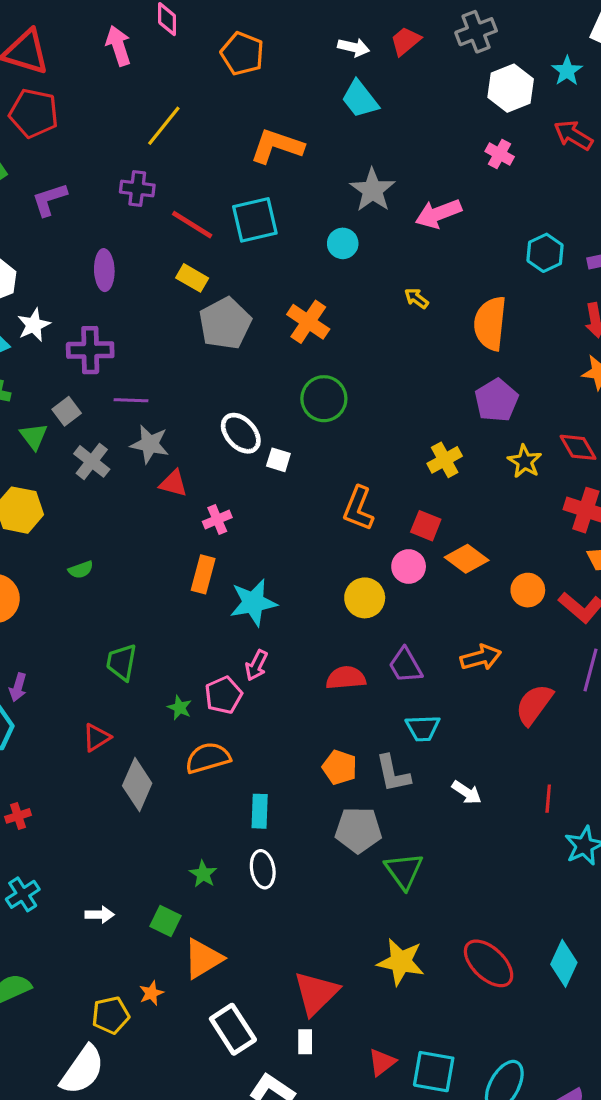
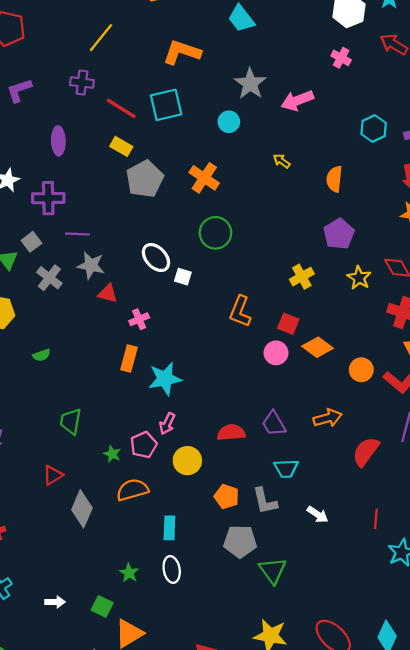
orange semicircle: (490, 323) -> (334, 179), size x0.7
yellow circle: (365, 598) -> (187, 461), moved

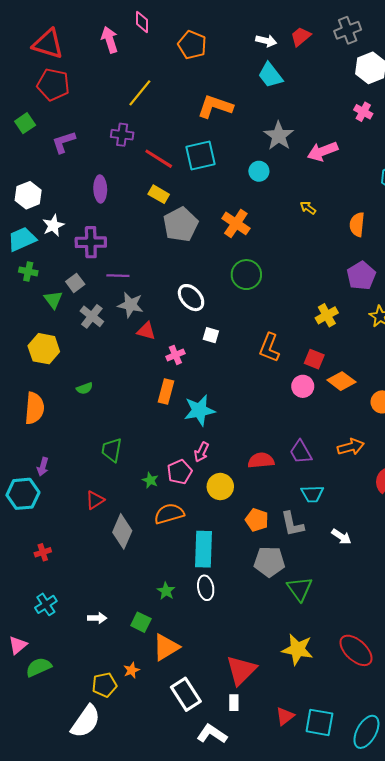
white square: (183, 277) -> (211, 335), moved
cyan rectangle: (169, 528) -> (204, 549), size x1.6

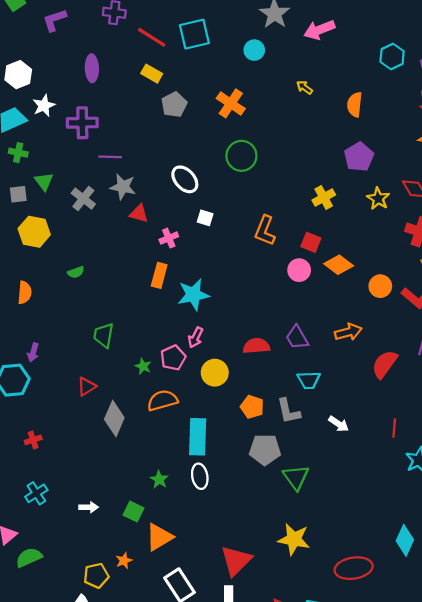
gray pentagon: (181, 224) -> (174, 105), size x0.7
gray square: (75, 283) -> (18, 194), moved, turned 30
orange semicircle: (34, 408) -> (25, 293), size x0.7
red ellipse: (356, 650) -> (354, 568), moved, turned -52

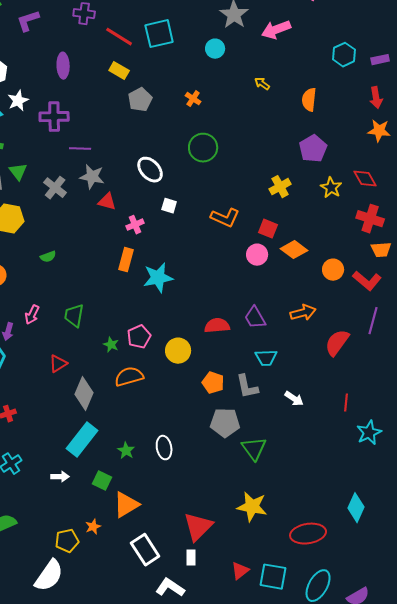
orange cross: (231, 103) -> (193, 99), size x0.6
orange L-shape: (265, 231) -> (225, 218), turned -88
pink arrow: (196, 337) -> (32, 315), moved
cyan rectangle: (198, 437) -> (82, 440), moved, turned 36

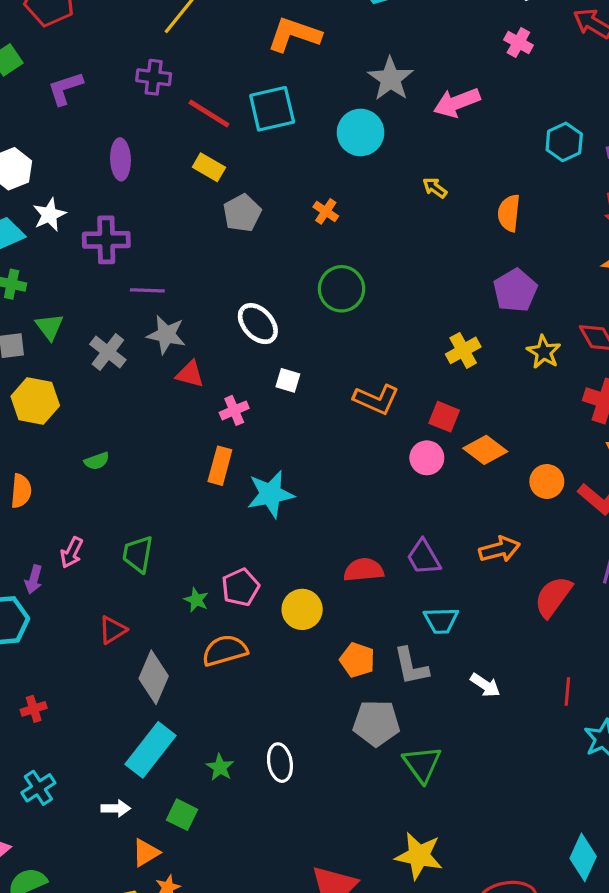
cyan circle: (215, 49) -> (361, 132), size x1.5
orange triangle: (126, 505) -> (146, 853), moved, size x0.7

